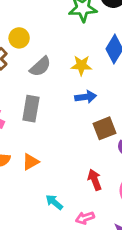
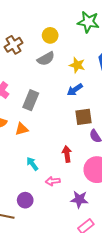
yellow circle: (19, 38) -> (50, 35), moved
blue arrow: (86, 97) -> (75, 90), turned 140
gray rectangle: (31, 109) -> (31, 100), moved

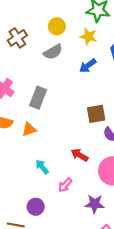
yellow star: (77, 65) -> (89, 36), moved
blue arrow: (75, 90) -> (88, 66), moved
red arrow: (67, 154) -> (79, 155), turned -49
pink arrow: (53, 181) -> (65, 185), turned -40

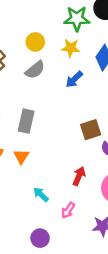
orange triangle: (29, 129) -> (21, 156), turned -32
red arrow: (79, 155) -> (79, 176), turned 90

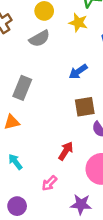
blue arrow: (74, 79) -> (78, 72), moved
orange triangle: (21, 156) -> (12, 122), turned 35
cyan arrow: (41, 194) -> (15, 162), moved

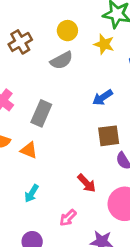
orange triangle: (12, 122) -> (29, 150), turned 35
red arrow: (66, 151) -> (87, 183), turned 102
cyan arrow: (15, 162) -> (32, 193), turned -112

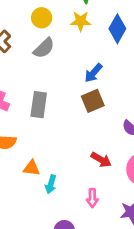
brown square: (109, 136) -> (93, 101), moved
orange triangle: (29, 150) -> (32, 168), moved
pink arrow: (68, 218) -> (92, 198), turned -30

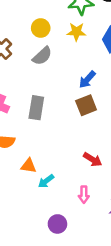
cyan arrow: (51, 184) -> (46, 181), turned 35

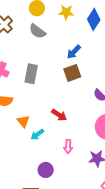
gray semicircle: (42, 56) -> (37, 31), turned 78
red arrow: (93, 160) -> (59, 115), moved
orange triangle: (29, 166) -> (23, 121), turned 40

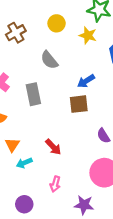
gray semicircle: (37, 31) -> (49, 60), moved
gray rectangle: (31, 74) -> (33, 94), turned -36

